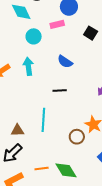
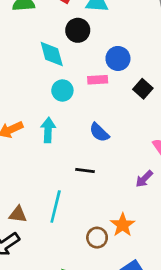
black square: (91, 33) -> (143, 89), moved

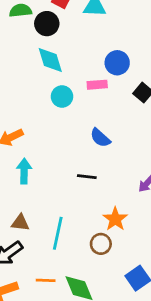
black circle: (78, 30) -> (47, 24), moved
cyan arrow: (48, 130) -> (24, 171), moved
cyan line: (56, 207) -> (58, 233), moved
orange star: (123, 225) -> (115, 219), moved

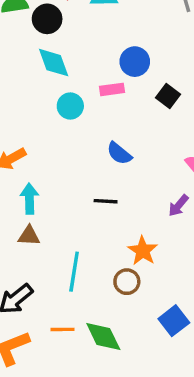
brown triangle: (20, 223) -> (29, 236), moved

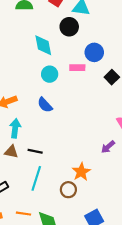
black circle: (47, 19) -> (69, 27), moved
blue semicircle: (119, 153) -> (45, 105), moved
black line: (106, 201) -> (35, 151), moved

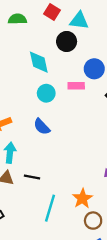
cyan line: (36, 178) -> (50, 208), moved
brown circle: (68, 190) -> (93, 221), moved

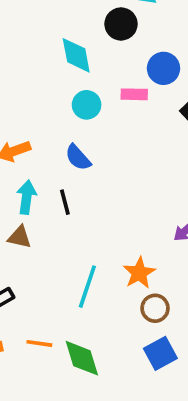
black line: (32, 177) -> (65, 202), moved, turned 63

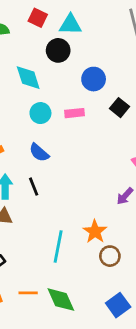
pink rectangle: (134, 94) -> (74, 113), moved
blue square: (160, 353) -> (118, 305), moved

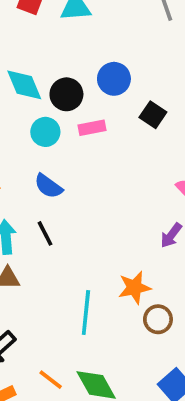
black circle: (58, 50) -> (66, 94), moved
orange star: (95, 232) -> (134, 288), turned 30
orange line: (28, 293) -> (51, 380), turned 42

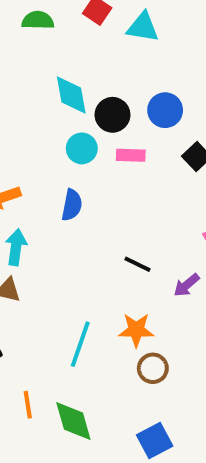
blue semicircle: (48, 186) -> (72, 205), turned -128
black line: (45, 233) -> (137, 264), moved, turned -50
orange line: (51, 380) -> (28, 405), turned 30

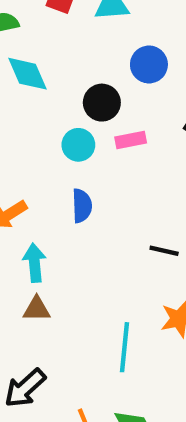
cyan diamond: (71, 95) -> (27, 74), moved
blue circle: (165, 110) -> (149, 64), moved

